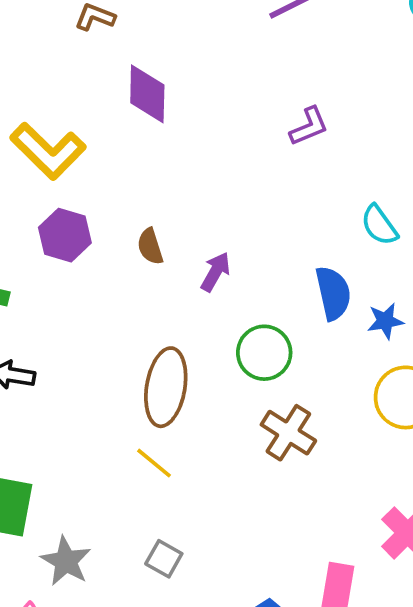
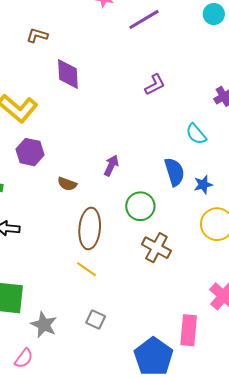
brown semicircle: (150, 246) -> (67, 184), moved, turned -48

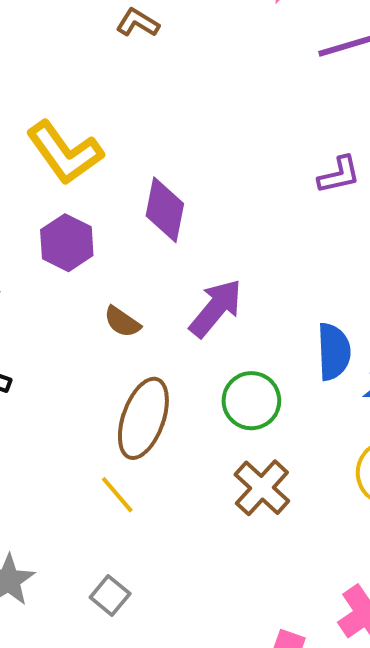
purple diamond: (68, 74) -> (165, 210), moved
purple arrow: (111, 165) -> (216, 308), size x1.5

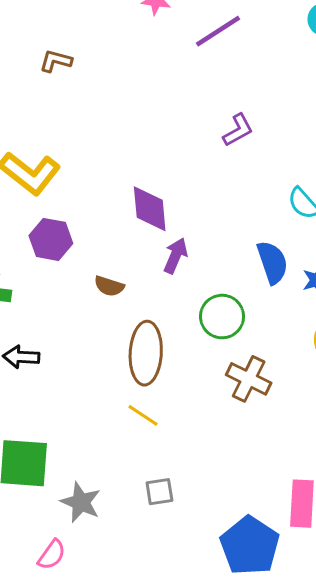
purple diamond: (165, 210) -> (150, 209), moved
purple arrow: (216, 308) -> (175, 256), size x0.7
gray square: (110, 595) -> (159, 492), turned -32

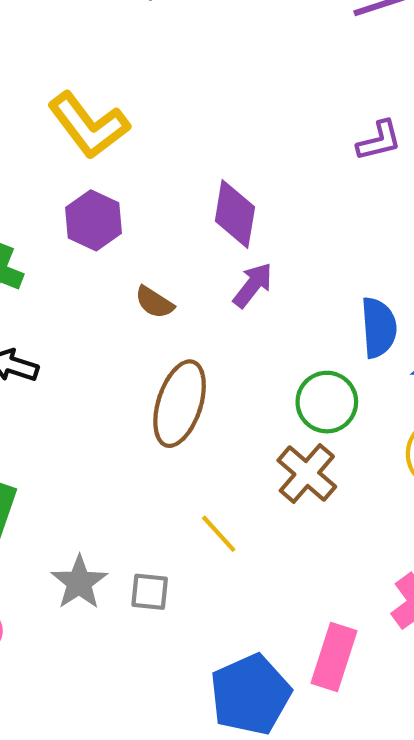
green circle: (222, 317) -> (327, 402), moved
yellow line: (143, 415) -> (219, 534), moved
gray star: (81, 502) -> (79, 582), moved

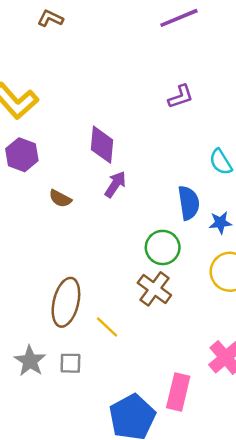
brown ellipse: (180, 404) -> (66, 302), moved

